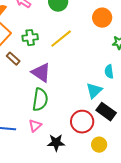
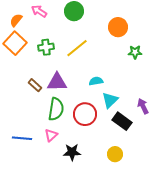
brown rectangle: (13, 59) -> (35, 85), moved
cyan semicircle: (109, 72) -> (96, 81), moved, turned 88
purple triangle: (41, 73) -> (57, 82), turned -35
red circle: (82, 122) -> (85, 114), moved

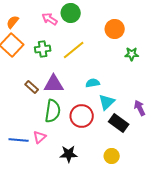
pink arrow: (39, 11) -> (50, 19), moved
pink triangle: (51, 135) -> (40, 137), moved

